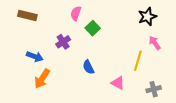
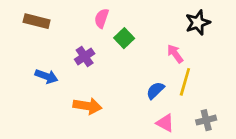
pink arrow: (155, 43) -> (175, 54), moved
blue semicircle: (88, 67) -> (155, 90), moved, turned 72
orange arrow: (42, 79) -> (87, 106), moved, turned -114
pink triangle: (118, 83) -> (165, 123), moved

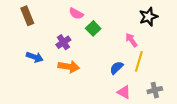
pink semicircle: (102, 18) -> (76, 14), turned -80
brown rectangle: (37, 21) -> (27, 16), turned 54
orange arrow: (87, 106) -> (69, 67), moved

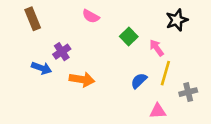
green square: (93, 28) -> (129, 36), moved
purple cross: (63, 42) -> (62, 52), moved
gray cross: (155, 90) -> (188, 92), moved
pink triangle: (124, 92) -> (158, 111), moved, turned -32

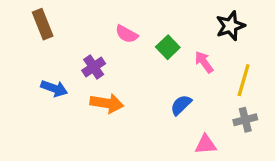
pink semicircle: (91, 16) -> (127, 34), moved
purple cross: (62, 52) -> (94, 67), moved
yellow line: (165, 73) -> (244, 80), moved

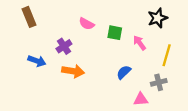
green square: (168, 47) -> (115, 33), turned -35
gray cross: (245, 120) -> (159, 82), moved

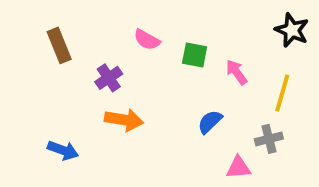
brown rectangle: (29, 17) -> (59, 45), moved
black star: (158, 18) -> (292, 30), moved, turned -30
blue arrow: (37, 61) -> (63, 150), moved

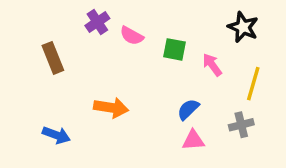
black star: (292, 30) -> (243, 27), moved
brown rectangle: (59, 45) -> (53, 58), moved
purple cross: (109, 78) -> (97, 22), moved
pink triangle: (238, 168) -> (193, 140), moved

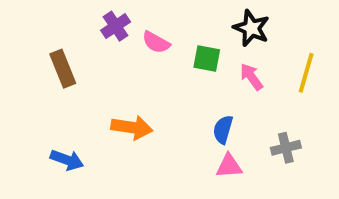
black star: (243, 27) -> (251, 28), moved
yellow line: (253, 84) -> (306, 73), moved
blue semicircle: (188, 109) -> (223, 130), turned -30

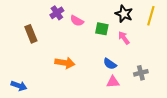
yellow line: (306, 73) -> (151, 16), moved
blue semicircle: (223, 130) -> (110, 64), turned -72
blue arrow: (67, 160) -> (19, 86), moved

